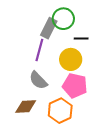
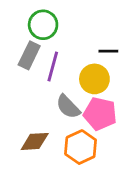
green circle: (63, 19) -> (43, 25), moved
gray rectangle: (49, 28) -> (29, 55), moved
gray semicircle: (38, 80) -> (68, 107), moved

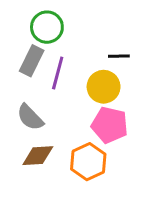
gray semicircle: (68, 107) -> (30, 117), moved

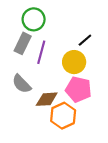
black line: (119, 56) -> (85, 40), turned -40
brown diamond: (38, 156) -> (47, 99), moved

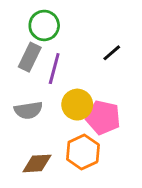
yellow circle: (74, 62) -> (77, 105), moved
gray semicircle: (22, 84) -> (28, 110), turned -55
brown diamond: (47, 99) -> (37, 163), moved

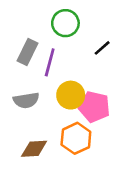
green circle: (44, 25) -> (65, 23), moved

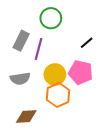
black line: (102, 48) -> (87, 43), moved
pink pentagon: (94, 107) -> (81, 72), moved
orange hexagon: (76, 138) -> (58, 95), moved

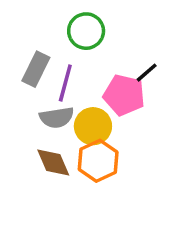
pink pentagon: (81, 72) -> (124, 95), moved
gray semicircle: (20, 79) -> (57, 118), moved
brown diamond: (26, 116) -> (53, 162), moved, turned 70

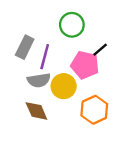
green circle: (86, 31) -> (72, 25), moved
orange hexagon: (98, 161) -> (94, 110), moved

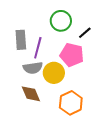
gray rectangle: (25, 47) -> (21, 40), turned -30
black line: (100, 50) -> (85, 33), moved
orange hexagon: (94, 110) -> (71, 103), moved

